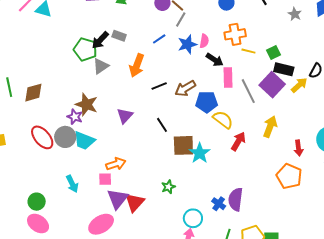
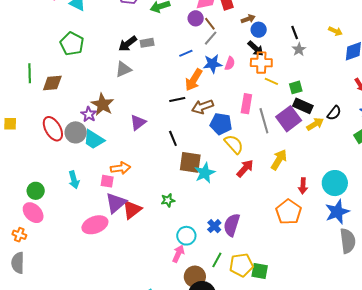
gray star: (295, 14) -> (299, 49), moved
gray rectangle: (119, 36) -> (147, 43), turned -40
green pentagon: (85, 49) -> (72, 44), moved
black arrow: (215, 60) -> (256, 48), moved
orange arrow: (137, 65) -> (194, 80), moved

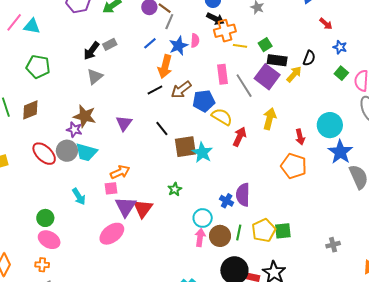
brown circle: (195, 277) -> (220, 236), moved

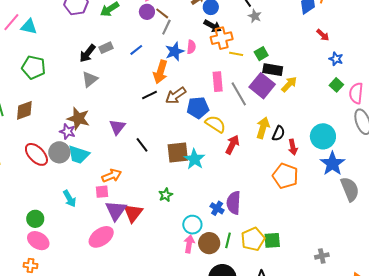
blue line: (150, 43) -> (136, 50), moved
black semicircle: (309, 58) -> (279, 133), moved
black line: (162, 128) -> (142, 145), moved

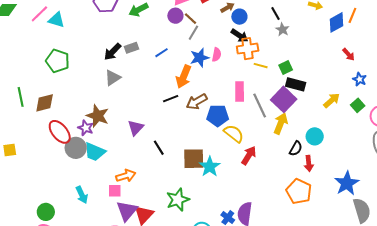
yellow arrow: (289, 84) -> (332, 100), moved
yellow arrow: (263, 128) -> (281, 123), moved
cyan circle: (323, 136) -> (315, 136), moved, size x0.7
red ellipse: (36, 154) -> (60, 132), moved
green star: (166, 195) -> (178, 200), size x1.6

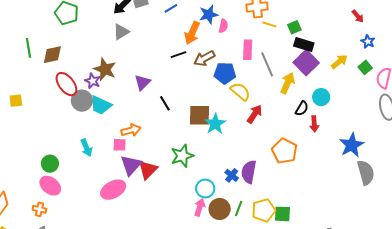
pink semicircle: (217, 55) -> (223, 26), moved
purple square: (284, 99) -> (306, 63), moved
orange pentagon: (299, 191) -> (284, 151), moved

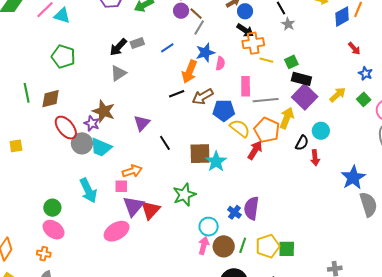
gray line: (267, 64) -> (266, 100), turned -70
cyan arrow: (86, 148) -> (88, 190), size x1.4
orange pentagon: (284, 151) -> (267, 130), moved

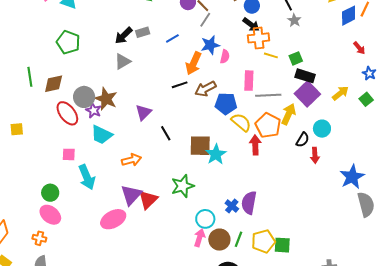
gray circle: (82, 143) -> (84, 97), moved
red arrow: (255, 150) -> (255, 145), turned -36
pink square: (121, 186) -> (69, 154), moved

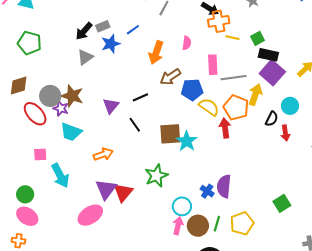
blue star: (210, 45) -> (111, 44), moved
black line: (180, 85) -> (140, 97), moved
green square: (282, 245) -> (282, 203), moved, turned -30

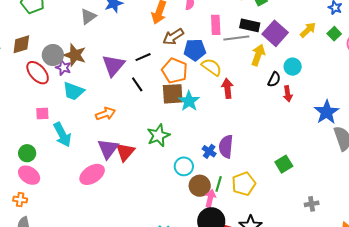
black rectangle: (268, 55) -> (250, 25), moved
purple triangle: (111, 106) -> (113, 65), size x1.4
orange pentagon: (236, 108) -> (175, 71), moved
pink arrow: (178, 226) -> (210, 198), moved

